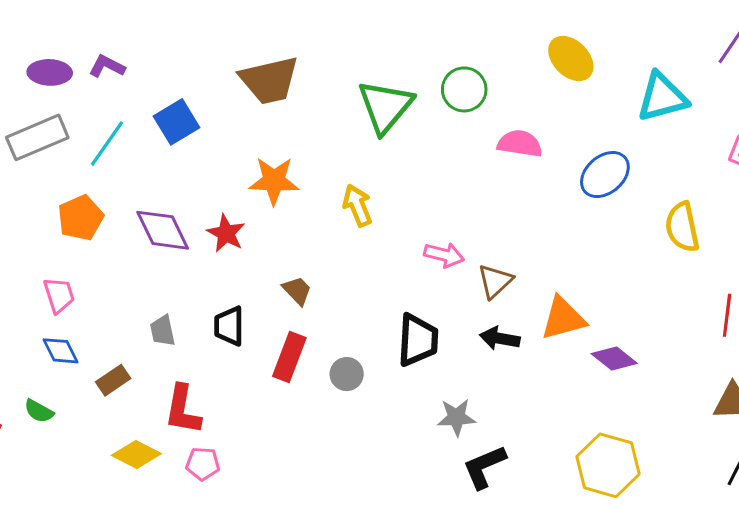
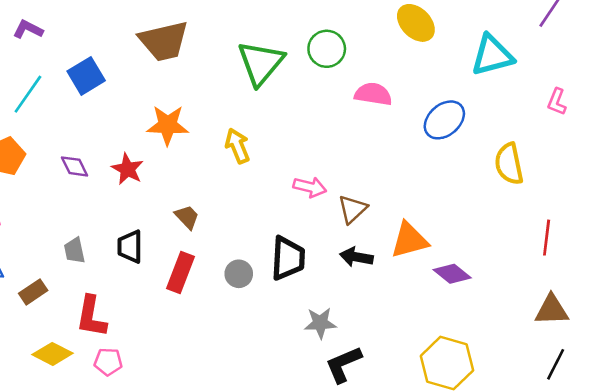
purple diamond: (163, 230) -> (74, 166), size x0.6
gray circle: (347, 374) -> (239, 274), moved

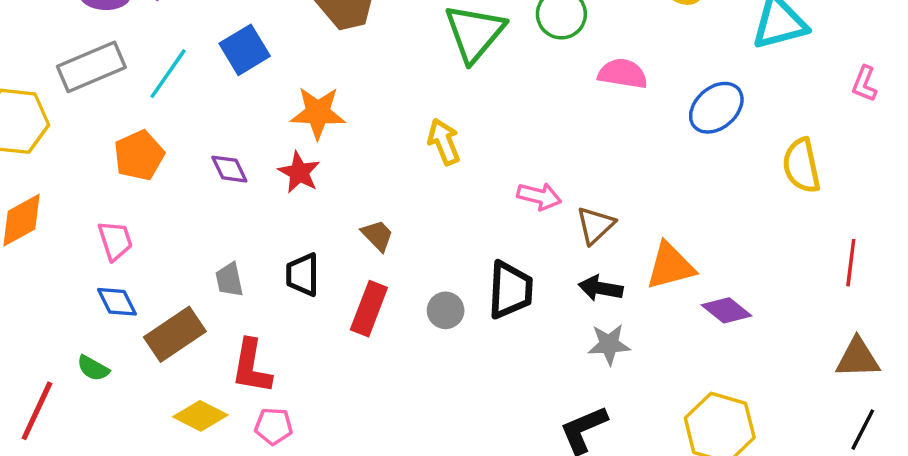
orange star: (168, 125) -> (318, 113), moved
brown rectangle: (33, 292) -> (175, 334), size x1.6
gray star: (320, 323) -> (609, 344), moved

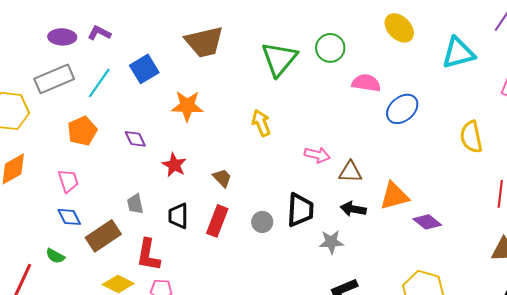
blue ellipse: (716, 108) -> (402, 109), moved
red star: (299, 172) -> (174, 165), moved
brown triangle: (595, 225) -> (350, 172), turned 45
black trapezoid: (303, 275) -> (178, 216), moved
gray star: (609, 344) -> (331, 242), moved

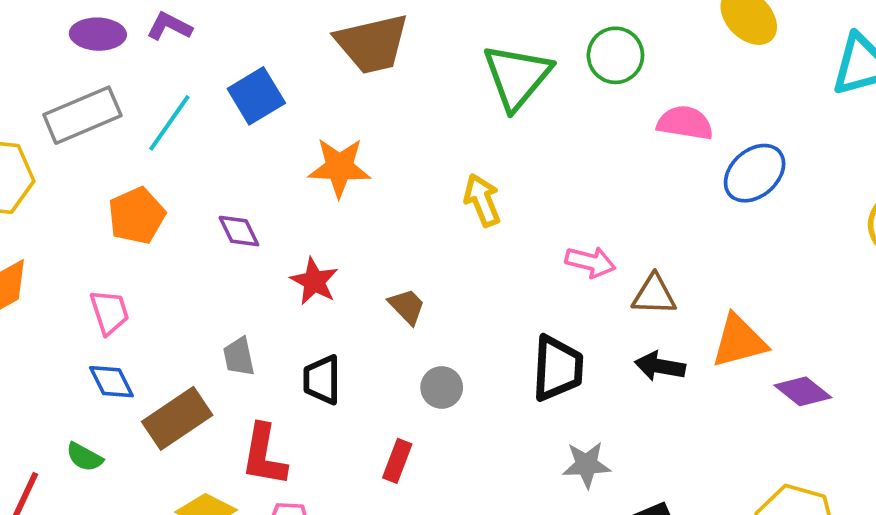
red rectangle: (217, 221) -> (397, 461), moved, size x0.7
gray circle: (262, 222) -> (442, 387), moved
gray star: (331, 242) -> (587, 465), moved

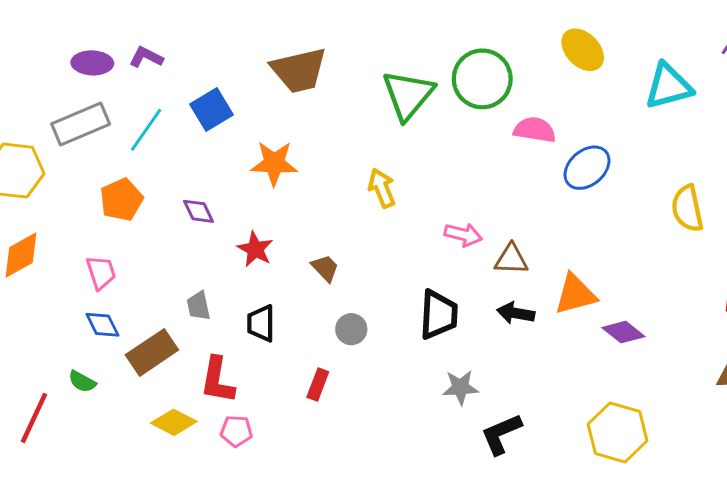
green circle: (615, 55) -> (482, 79), size x1.4

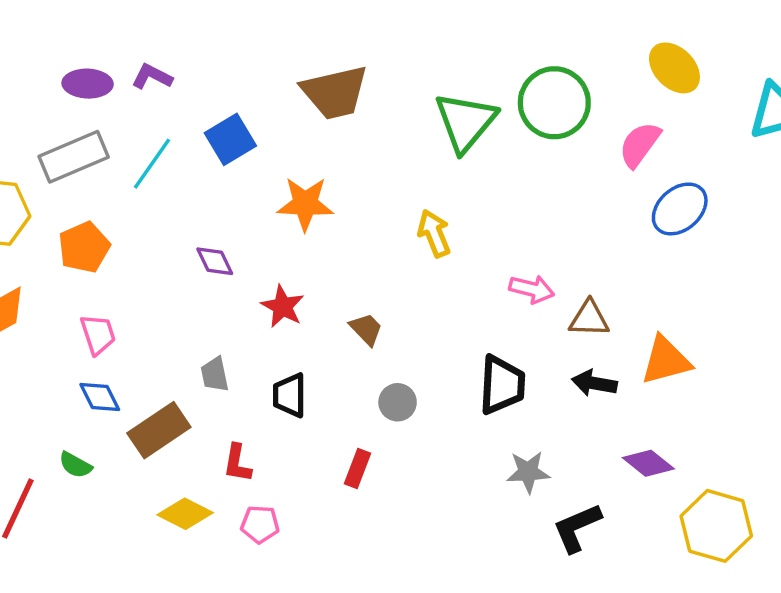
pink semicircle: (535, 130) -> (640, 145), moved, turned -63
orange pentagon: (121, 200) -> (84, 247), moved
purple diamond: (623, 332) -> (648, 463), moved
red L-shape: (217, 380) -> (237, 463), size x0.7

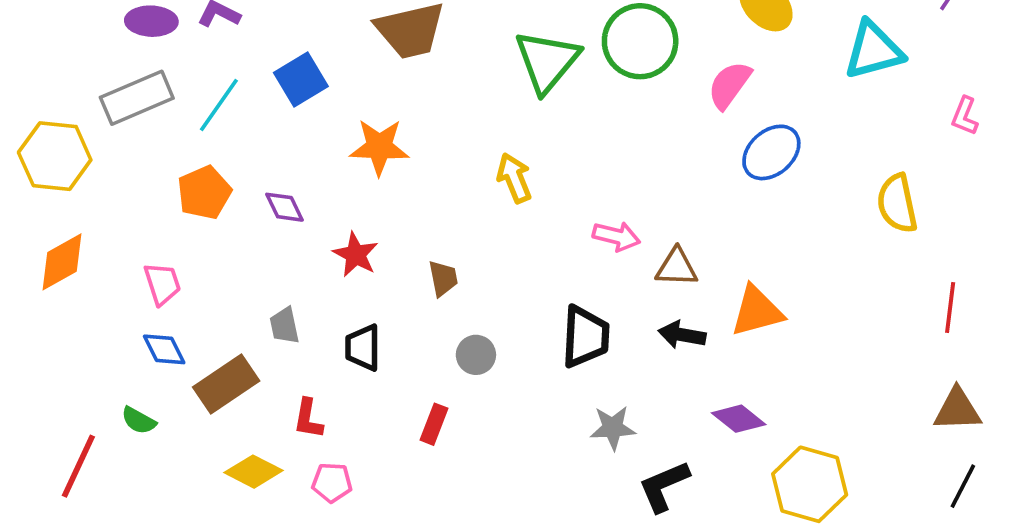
orange pentagon: (84, 247) -> (204, 193), moved
brown trapezoid: (366, 329) -> (443, 278), turned 33

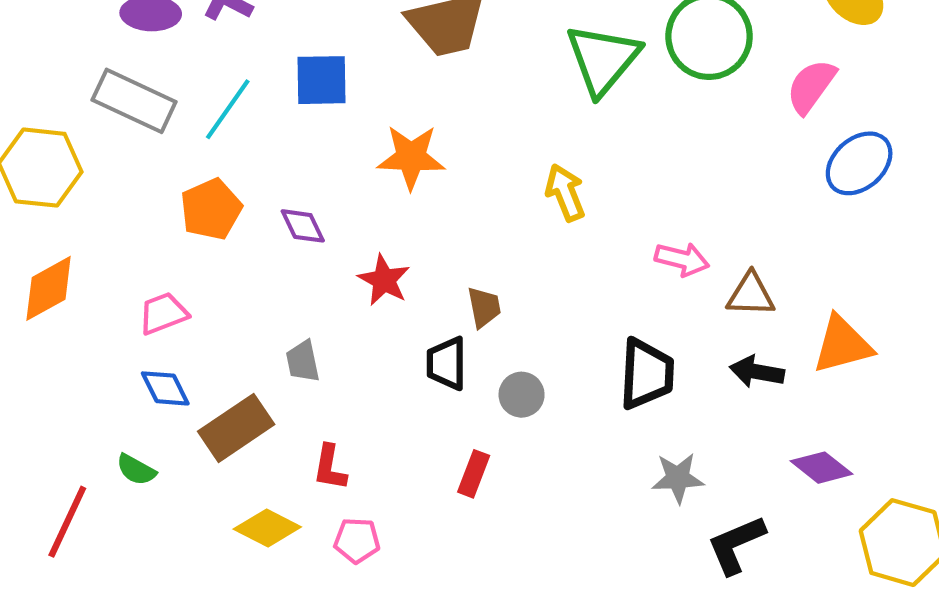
blue square: (301, 79) -> (322, 80), turned 30
gray rectangle: (137, 98) -> (134, 101), turned 48
pink trapezoid: (162, 284) -> (163, 313), turned -93
black trapezoid: (363, 348) -> (447, 363), moved

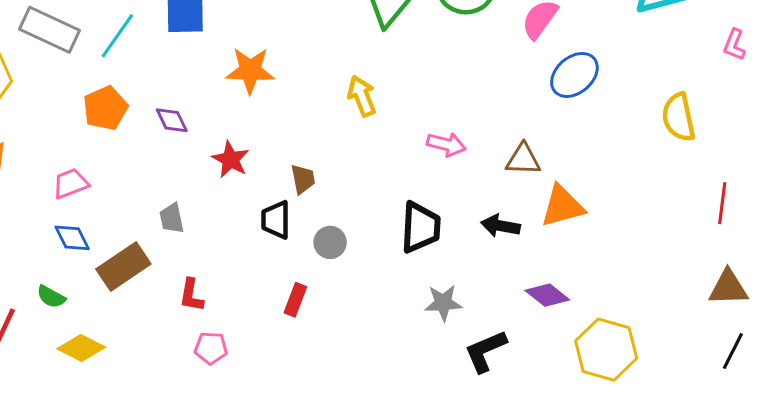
brown triangle: (751, 295) -> (523, 159), moved
yellow diamond: (267, 528) -> (81, 348), moved

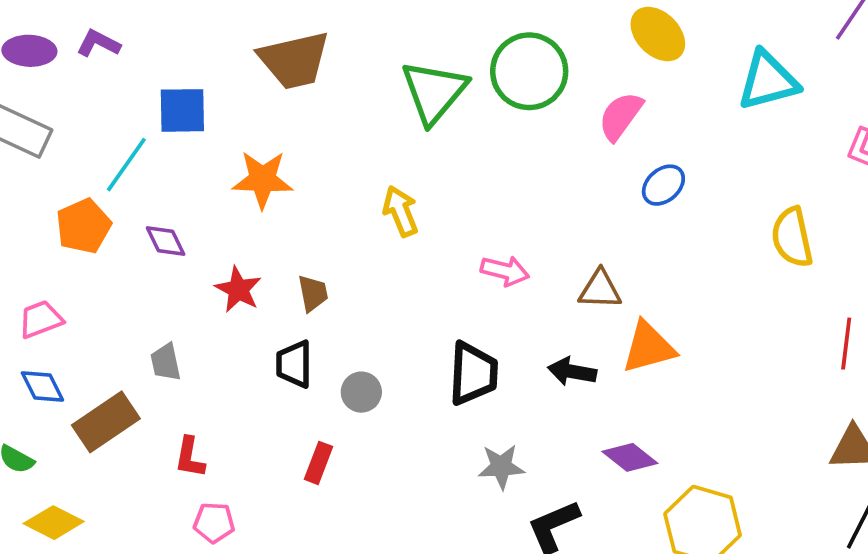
cyan line: (117, 36) -> (126, 165), moved
blue ellipse: (574, 75) -> (663, 185), size x0.7
brown trapezoid: (303, 179) -> (313, 293), moved

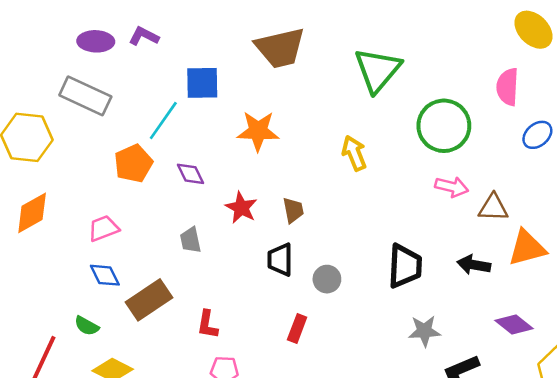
green circle: (529, 71) -> (444, 126), moved
pink semicircle: (621, 116) -> (508, 87), turned -33
pink arrow: (505, 271) -> (452, 187), moved
gray trapezoid: (166, 362) -> (191, 240), moved

